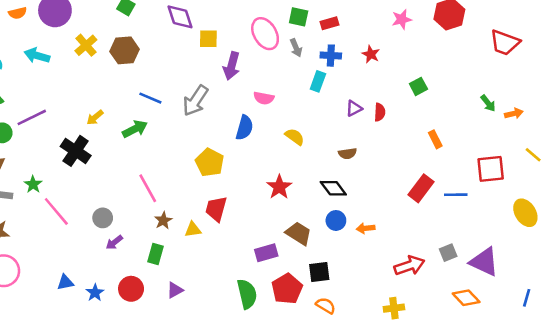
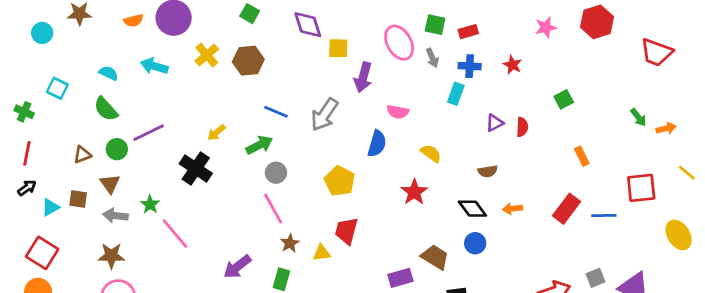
red star: (279, 187) -> (414, 192), moved
gray circle: (103, 218) -> (276, 173), moved
orange arrow: (366, 228) -> (513, 209), moved
purple arrow: (114, 242) -> (237, 267), size x1.5

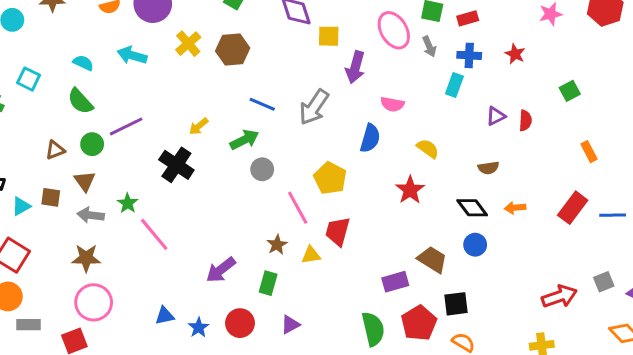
pink line: (273, 209) -> (298, 208), moved

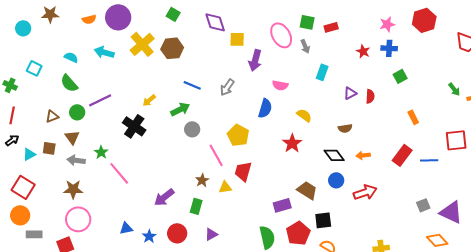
yellow cross: (188, 44) -> (142, 44), size x1.4
blue cross: (469, 55) -> (389, 48), moved
gray arrow: (314, 107) -> (227, 87), size x0.7
red arrow: (559, 296) -> (365, 192), moved

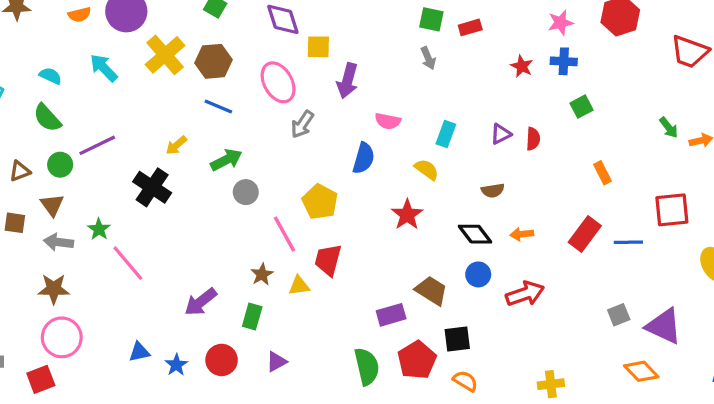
pink ellipse: (281, 35) -> (278, 82), moved
cyan arrow: (104, 52) -> (104, 68), turned 30
cyan rectangle: (322, 72) -> (446, 134), moved
blue line: (192, 85) -> (218, 107), moved

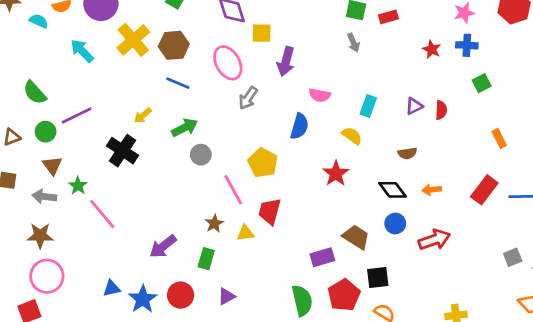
cyan semicircle: (50, 76) -> (39, 21), moved
brown triangle: (52, 205) -> (52, 165), moved
blue star: (176, 365) -> (143, 299), size x1.5

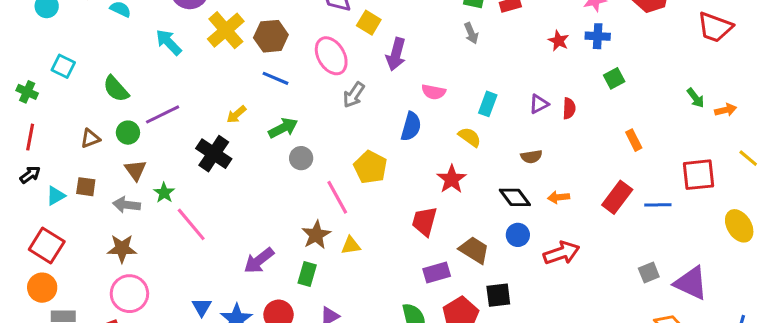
yellow square: (262, 33) -> (369, 23), turned 30
red trapezoid: (270, 211) -> (425, 221), moved
brown star: (214, 224) -> (316, 235), size x1.4
blue triangle: (112, 288) -> (202, 307), turned -48

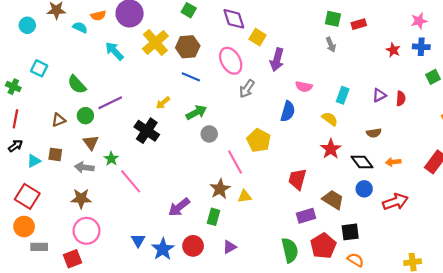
red star: (452, 179) -> (331, 149), moved

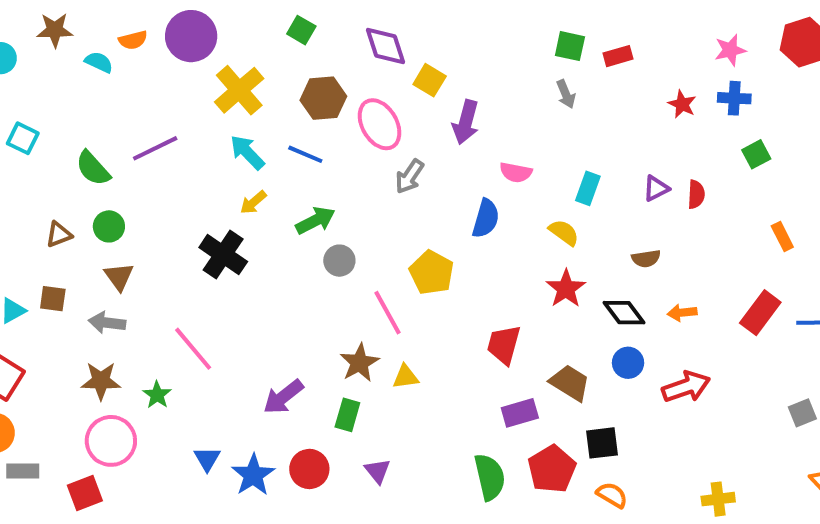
brown hexagon: (188, 47) -> (323, 98), moved
cyan arrow: (114, 51) -> (247, 152), moved
purple line: (110, 103) -> (155, 148), moved
green star: (111, 159) -> (157, 395), moved
purple triangle: (230, 247) -> (377, 471), turned -40

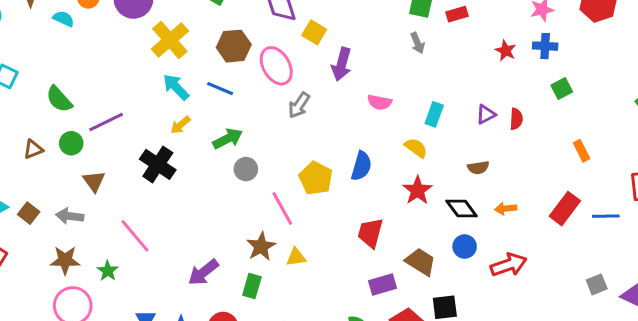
purple line: (155, 148) -> (106, 122), moved
blue semicircle: (486, 218) -> (361, 166), moved
brown triangle: (119, 277) -> (94, 181), moved
brown square: (53, 299) -> (29, 213), moved, turned 30

